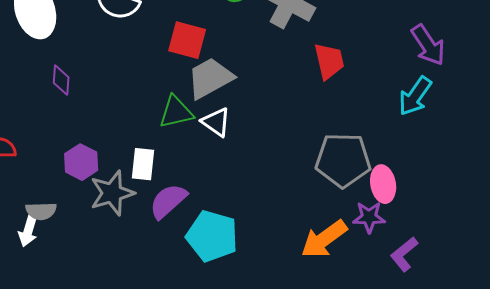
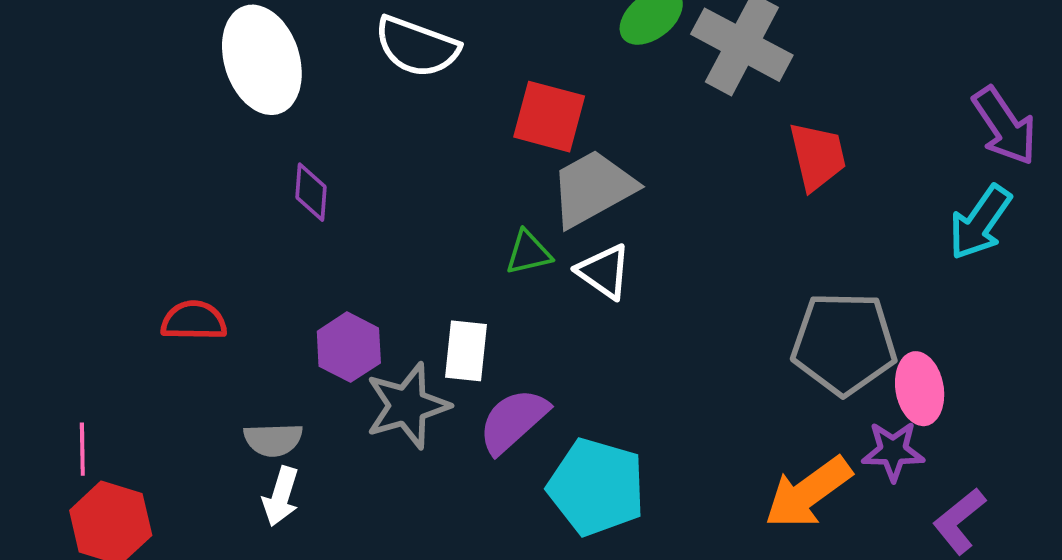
green triangle: (176, 112) -> (528, 253), size x0.7
white arrow: (28, 231) -> (281, 496), moved

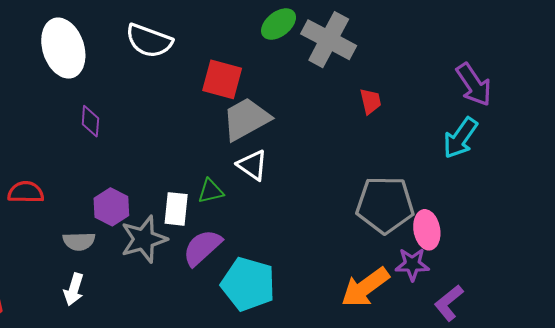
red trapezoid: (818, 156) -> (370, 101), size x0.7
green triangle: (528, 253) -> (211, 191), moved
gray semicircle: (273, 440) -> (79, 241), moved

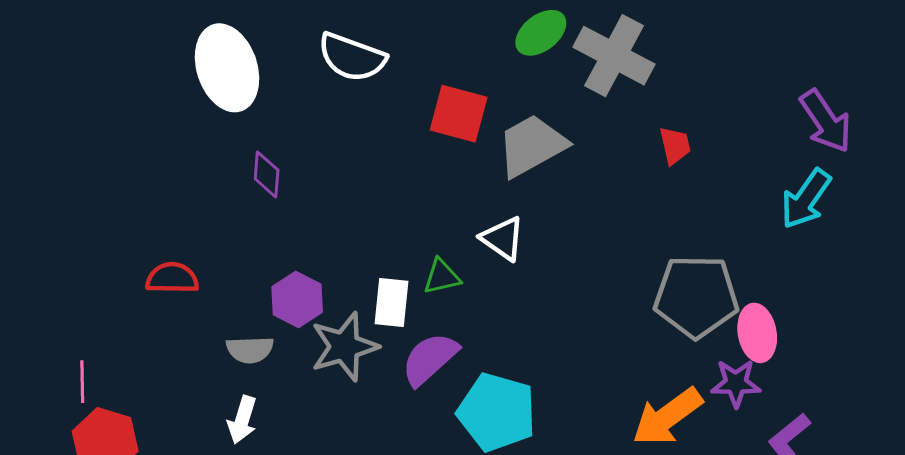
gray trapezoid: (246, 119) -> (532, 146), moved

